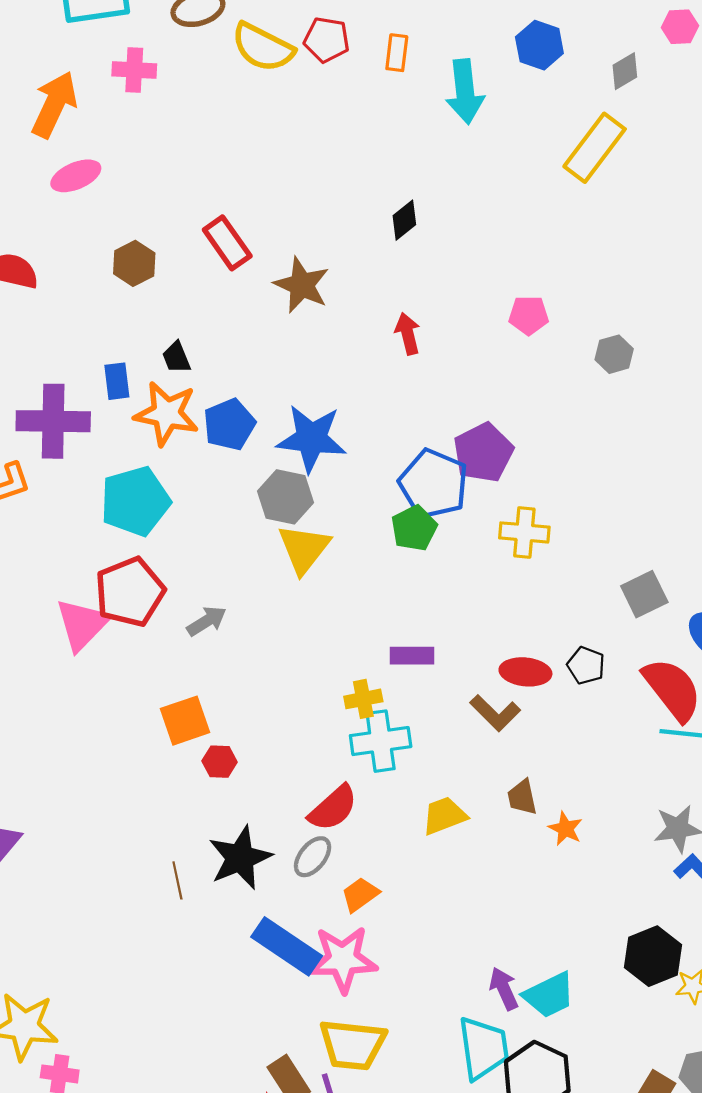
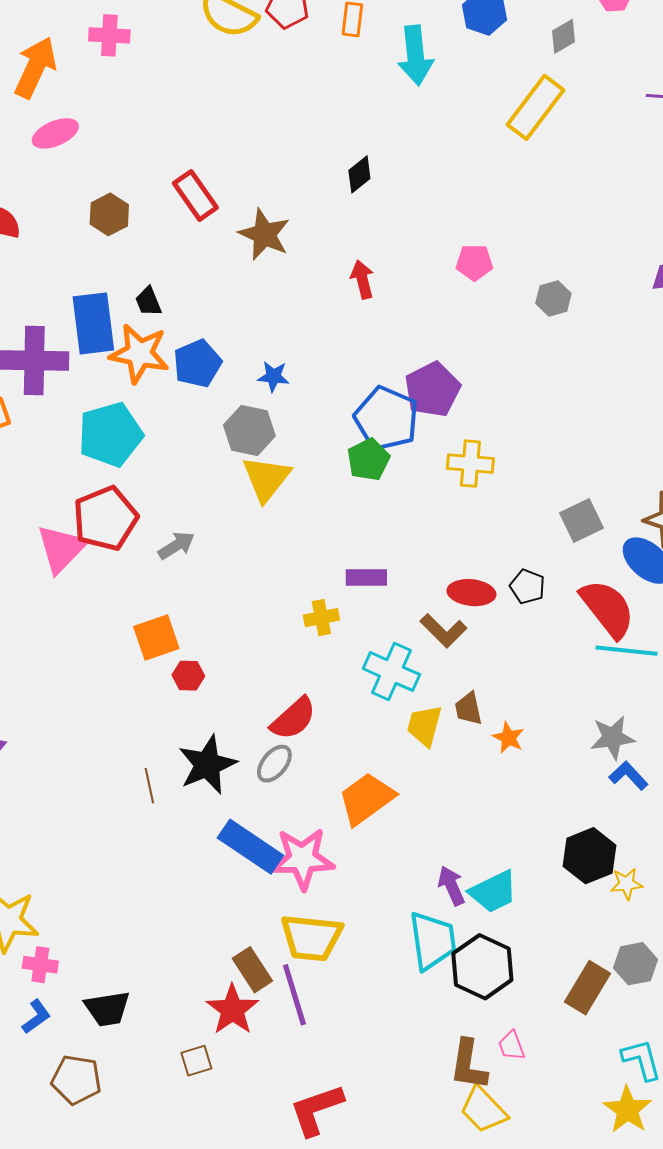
blue rectangle: (117, 381) -> (93, 323), size x1.8
blue star: (311, 438) -> (273, 377), size x0.5
cyan cross: (381, 741) -> (391, 672), moved, turned 32
yellow trapezoid: (444, 816) -> (424, 726), moved, turned -54
orange trapezoid: (360, 895) -> (366, 799), moved, size x1.6

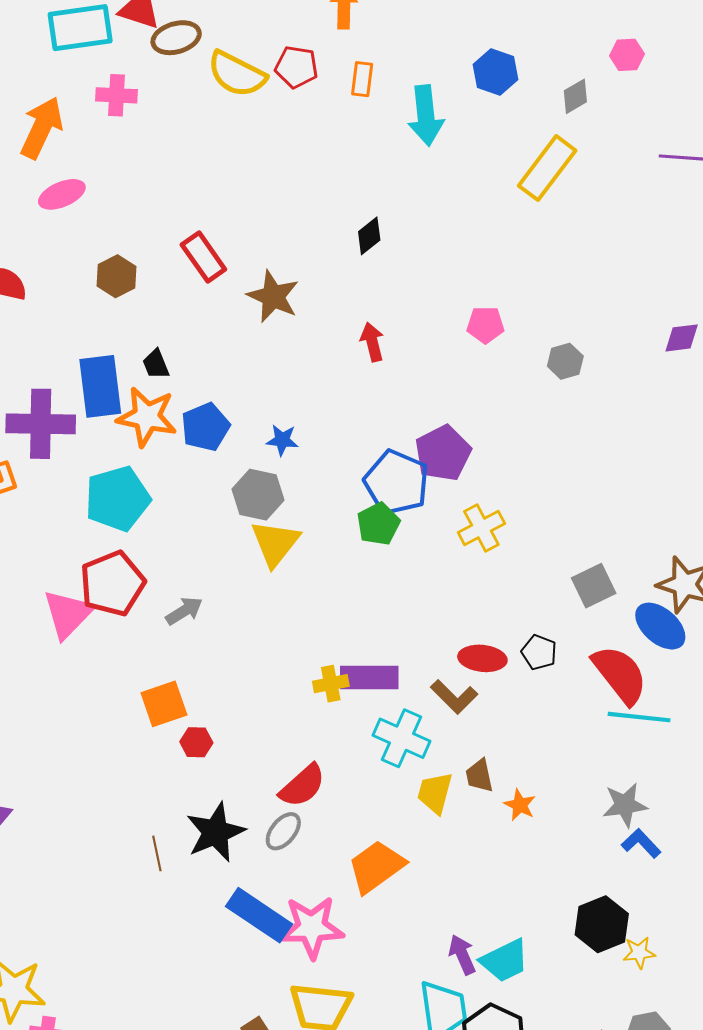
yellow cross: (470, 464) -> (481, 528), turned -33
purple rectangle: (366, 578) -> (369, 678), moved, size x1.4

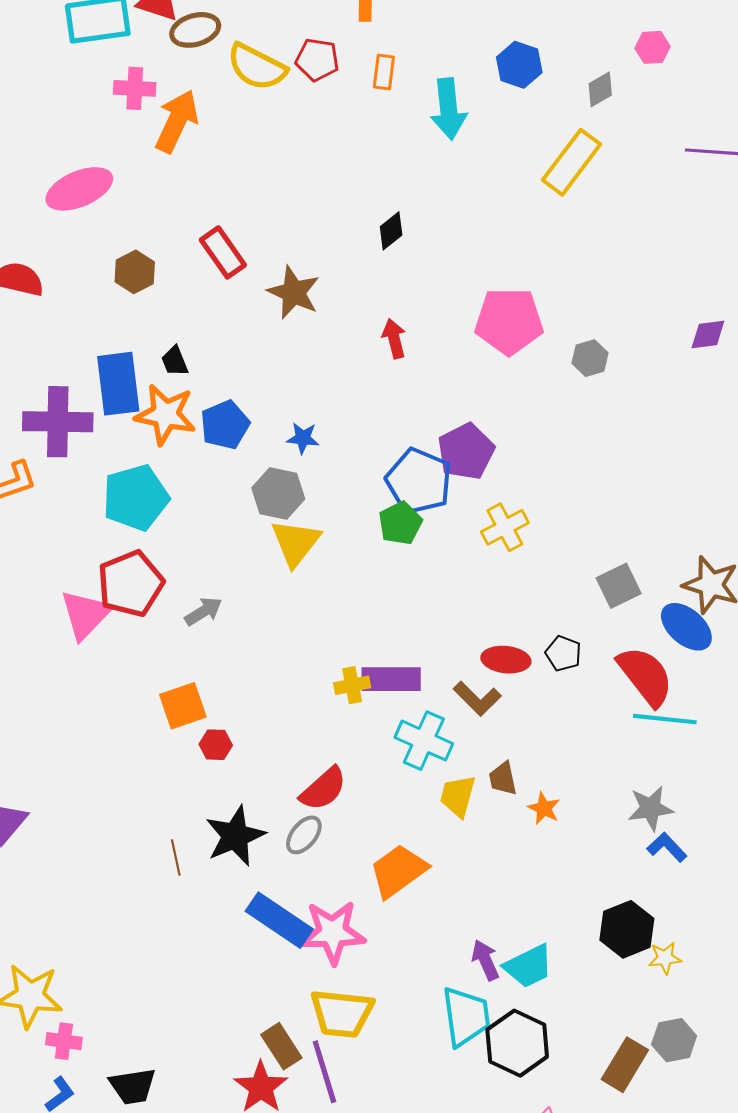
orange arrow: (42, 128) -> (177, 121), moved
pink ellipse: (62, 194) -> (79, 189), size x1.4
pink pentagon: (485, 325) -> (509, 321), size x1.8

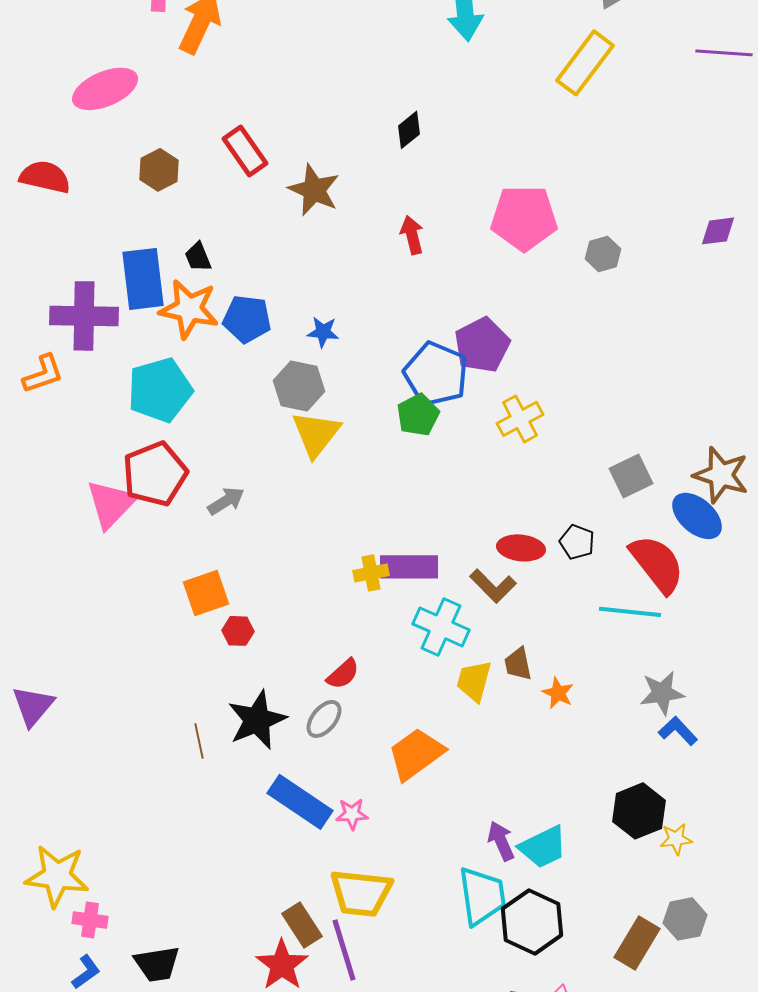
blue pentagon: (225, 425) -> (247, 319), turned 30
cyan line: (665, 719) -> (630, 612), moved
red semicircle: (323, 789) -> (343, 674), size x0.7
pink star: (333, 932) -> (352, 814), size x0.5

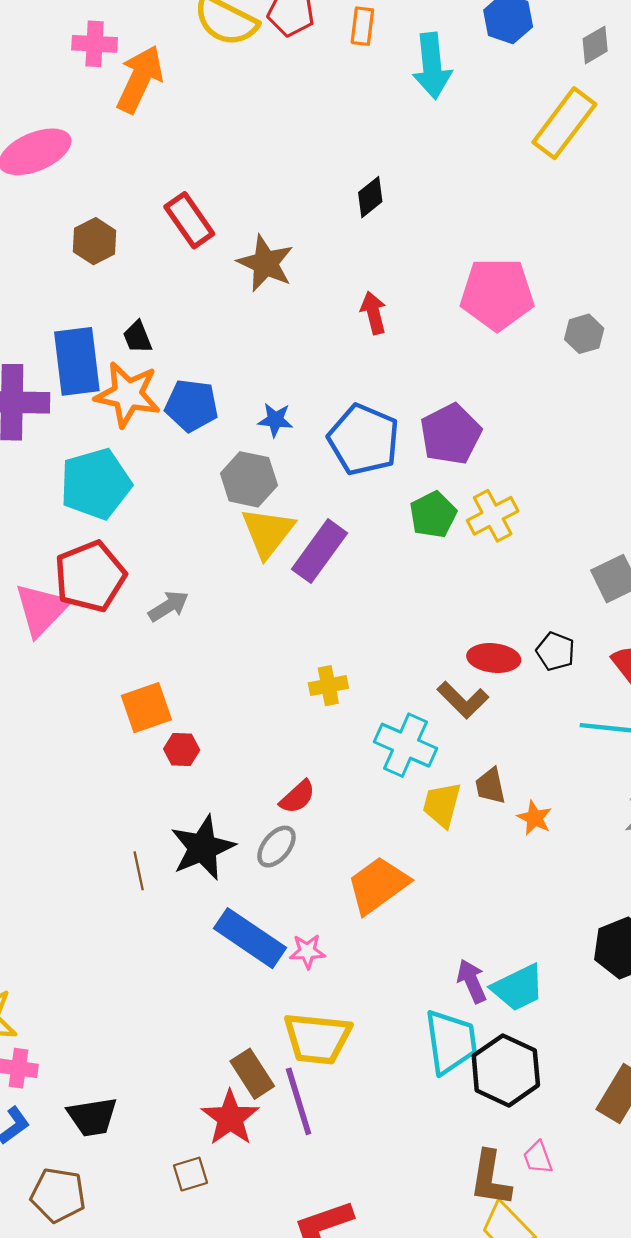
blue pentagon: (436, 374) -> (364, 440), moved
green pentagon: (418, 415) -> (433, 515), moved
purple rectangle: (409, 567) -> (319, 551), moved, turned -54

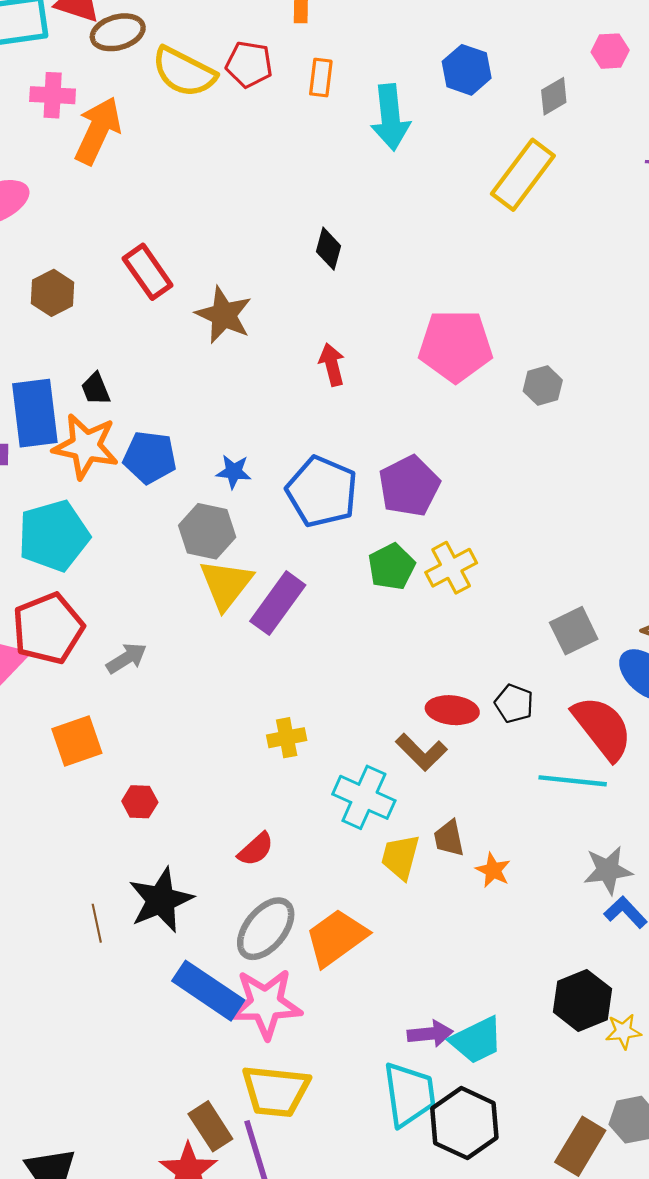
black diamond: (370, 197) -> (329, 249), turned -36
orange square: (146, 708) -> (77, 741), moved
gray ellipse: (276, 847) -> (266, 929), moved, size x1.5
pink star: (307, 951) -> (266, 1004), size x2.0
purple arrow: (472, 981) -> (430, 1034), turned 108

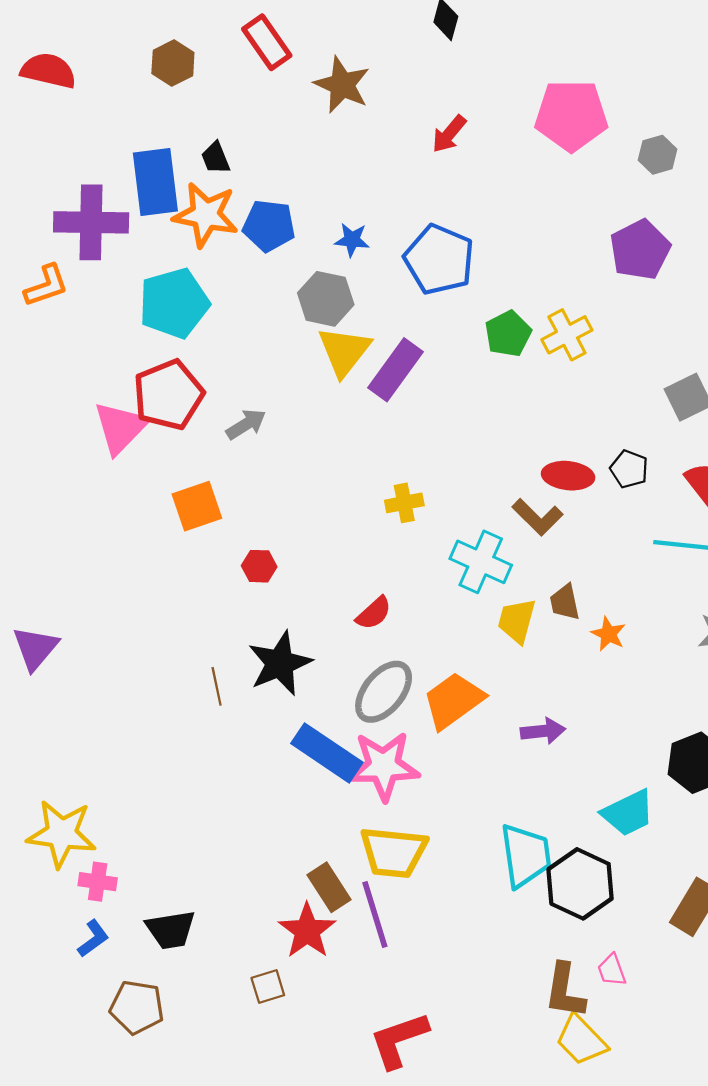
red arrow: (332, 365) -> (449, 134), turned -126
purple pentagon: (409, 486) -> (640, 250), moved
purple arrow: (430, 1034) -> (543, 731), moved
cyan trapezoid: (477, 1040) -> (628, 813), moved

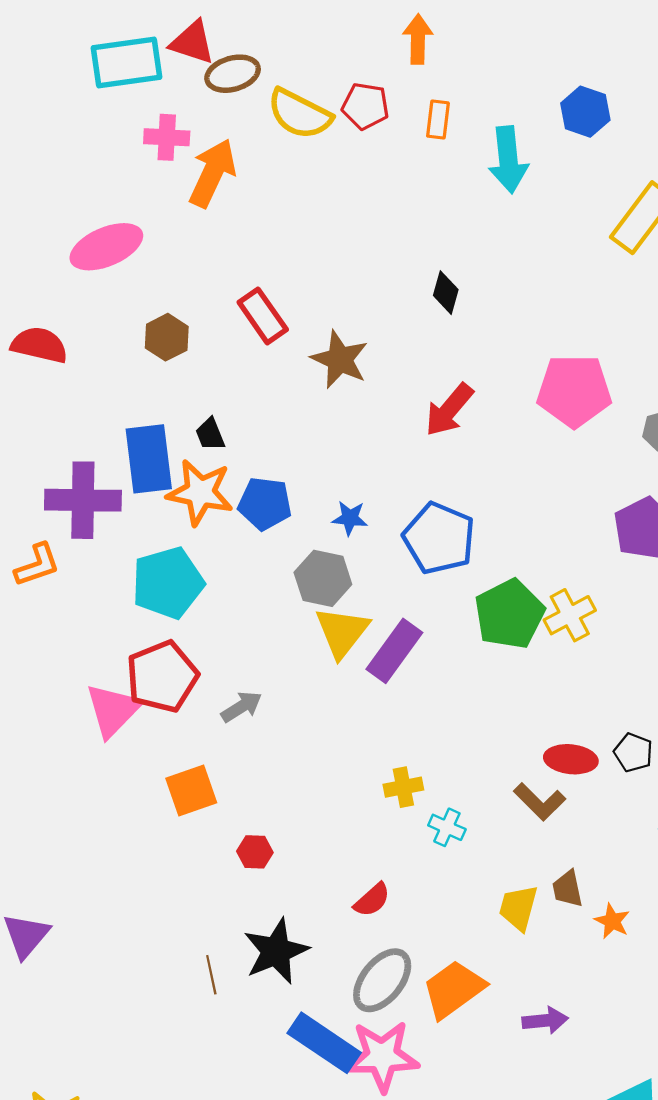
red arrow: (449, 134) -> (449, 410), size x1.4
green pentagon: (508, 334) -> (509, 614), size x1.5
cyan cross: (481, 562) -> (447, 827), moved, size x0.6

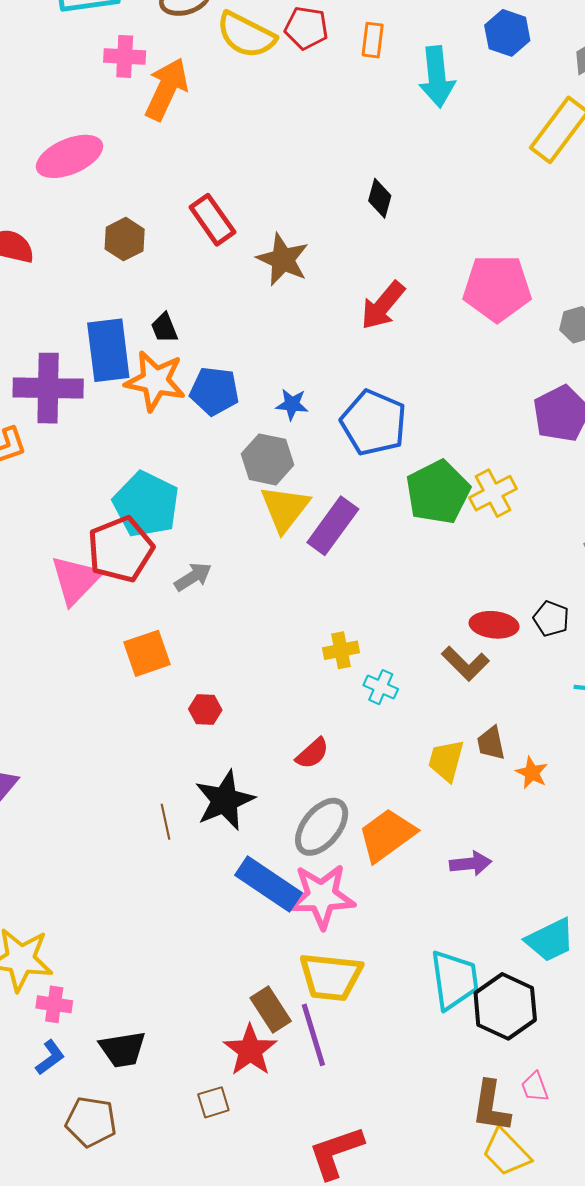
cyan pentagon: (168, 583) -> (146, 504), moved, turned -30

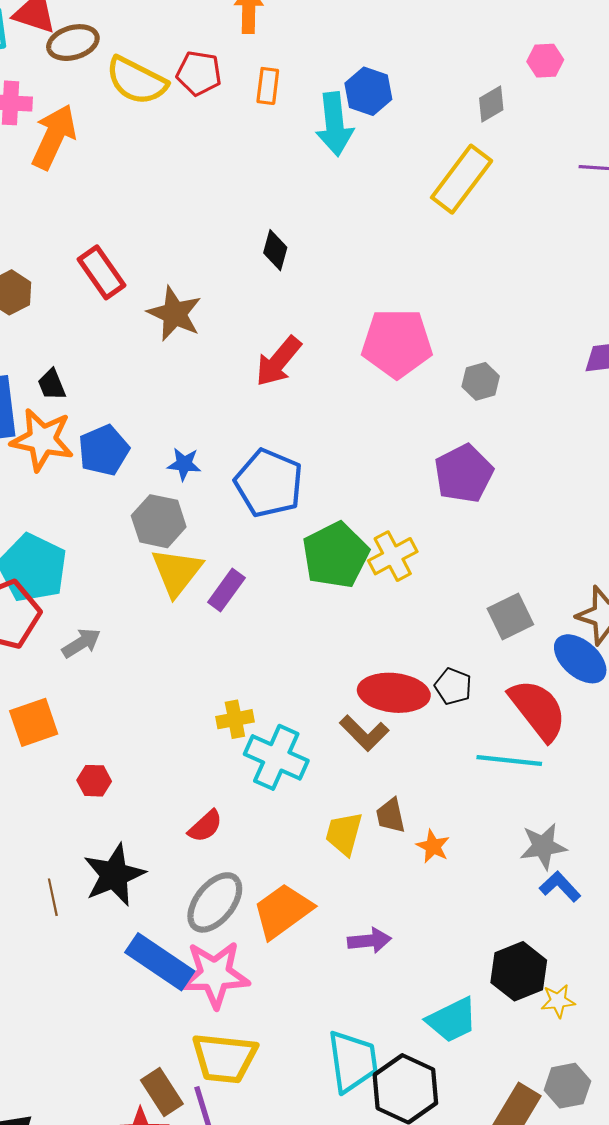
blue hexagon: (507, 33) -> (368, 91), moved
blue pentagon: (214, 391) -> (104, 450), turned -30
purple rectangle: (333, 526) -> (226, 590), size x0.7
red ellipse: (494, 625) -> (394, 693), size x1.4
cyan cross: (381, 687) -> (276, 757), size x1.8

